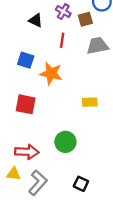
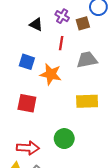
gray trapezoid: (97, 46) -> (87, 60), moved
yellow rectangle: (90, 102) -> (87, 101), size x1.5

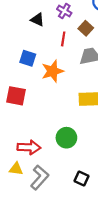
brown square: (83, 23) -> (86, 28), moved, turned -32
orange star: (51, 74) -> (52, 71), turned -30
red square: (27, 103) -> (16, 96), moved

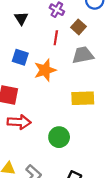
black triangle: (37, 20) -> (21, 18), moved, turned 32
red arrow: (29, 147) -> (19, 122), moved

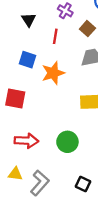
red line: (56, 38) -> (55, 36), moved
red arrow: (19, 122) -> (26, 141), moved

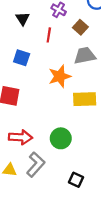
orange star: (53, 73) -> (60, 76), moved
gray L-shape: (40, 183) -> (36, 164), moved

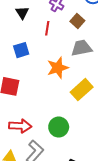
blue square: (22, 58) -> (21, 50), turned -35
yellow rectangle: (85, 99) -> (82, 90), turned -40

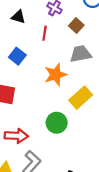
black triangle: (22, 13) -> (18, 17), turned -40
blue square: (21, 50) -> (17, 56), turned -35
green circle: (59, 127) -> (57, 123), moved

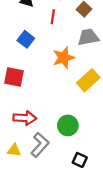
green circle: (57, 123) -> (68, 125), moved

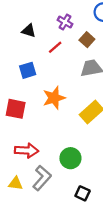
red line: (53, 17) -> (55, 47), turned 40
blue square: (26, 39) -> (28, 70), turned 35
orange star: (64, 58) -> (54, 98), moved

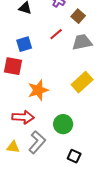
red line: (55, 47) -> (56, 34), moved
orange star: (54, 98) -> (38, 90), moved
red square: (16, 109) -> (13, 66), moved

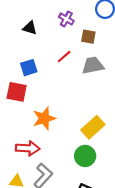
brown square: (78, 16) -> (88, 37), turned -32
yellow rectangle: (82, 82) -> (93, 127), moved
green circle: (63, 124) -> (85, 156), moved

